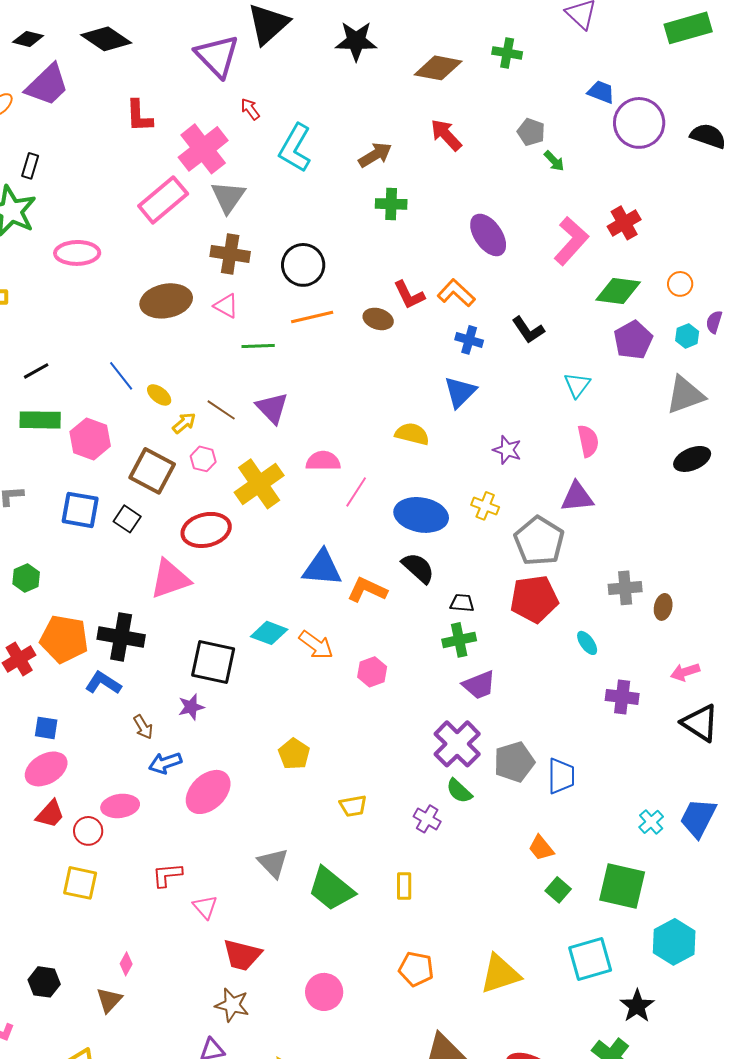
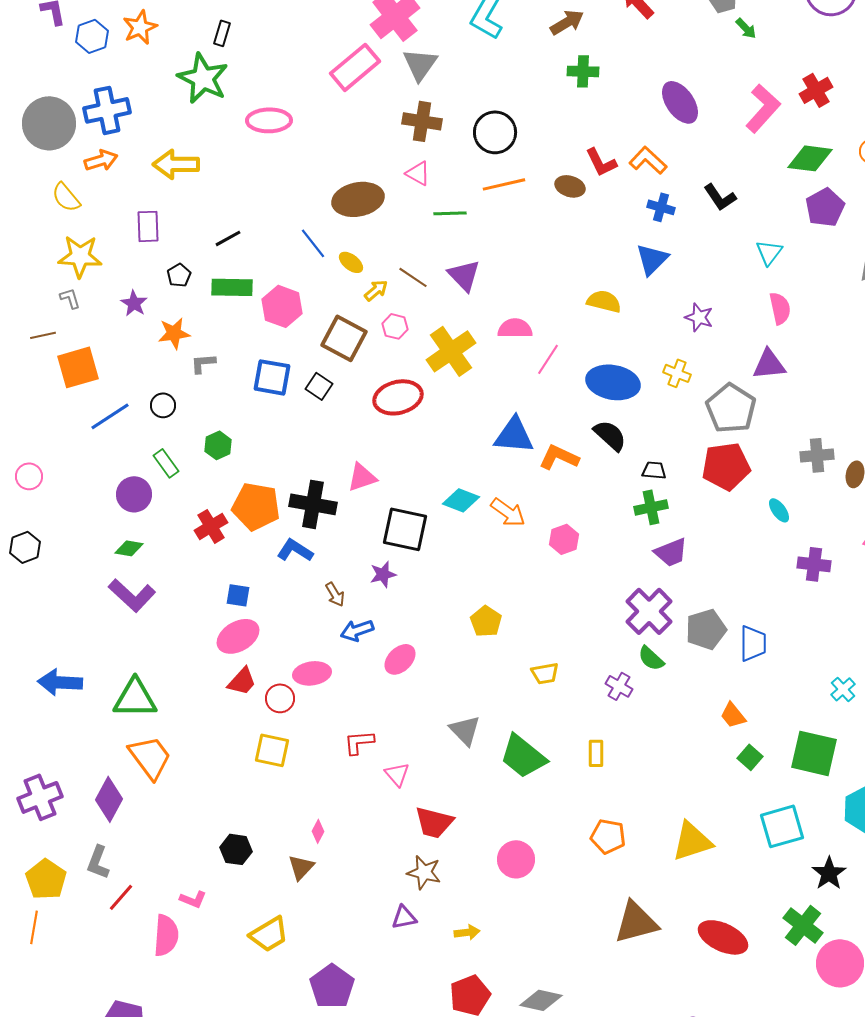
brown ellipse: (166, 301) -> (358, 199), moved
pink triangle: (170, 579) -> (362, 477), moved, size x0.7
pink ellipse: (208, 792) -> (400, 659), size x0.7

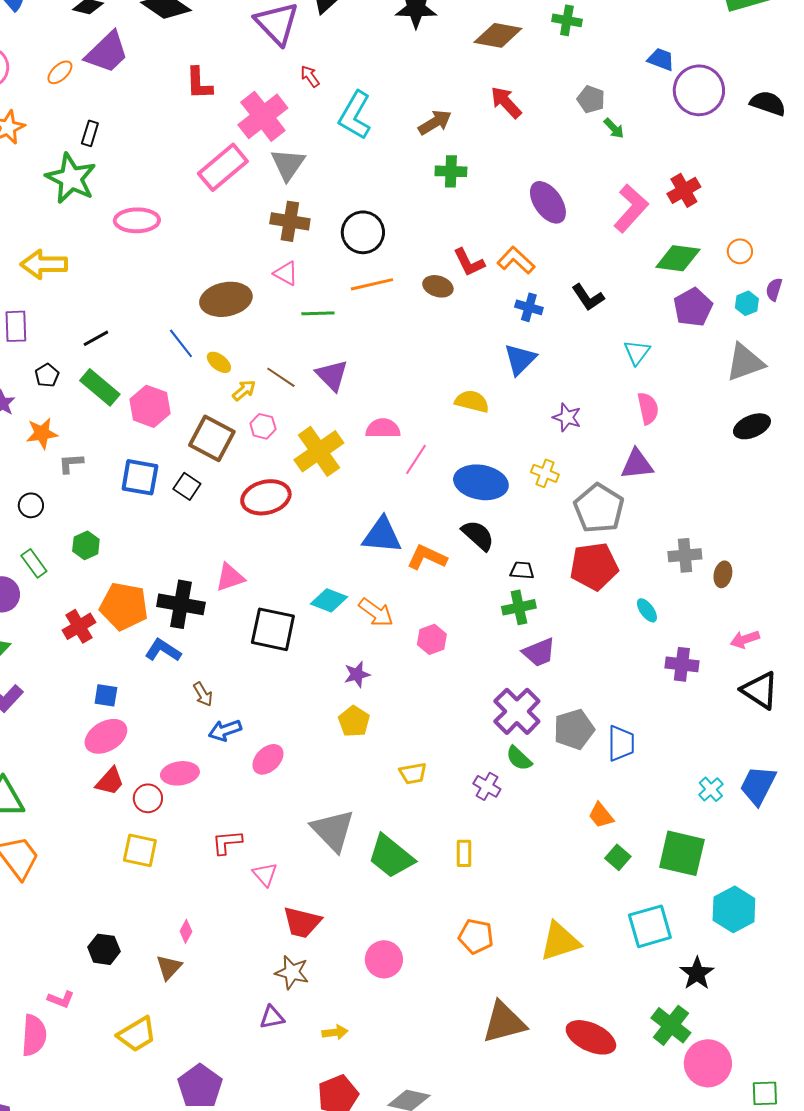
green rectangle: (232, 287) -> (100, 387), turned 39
purple star: (383, 574) -> (357, 674), moved
gray triangle: (465, 730) -> (333, 830), size x1.4

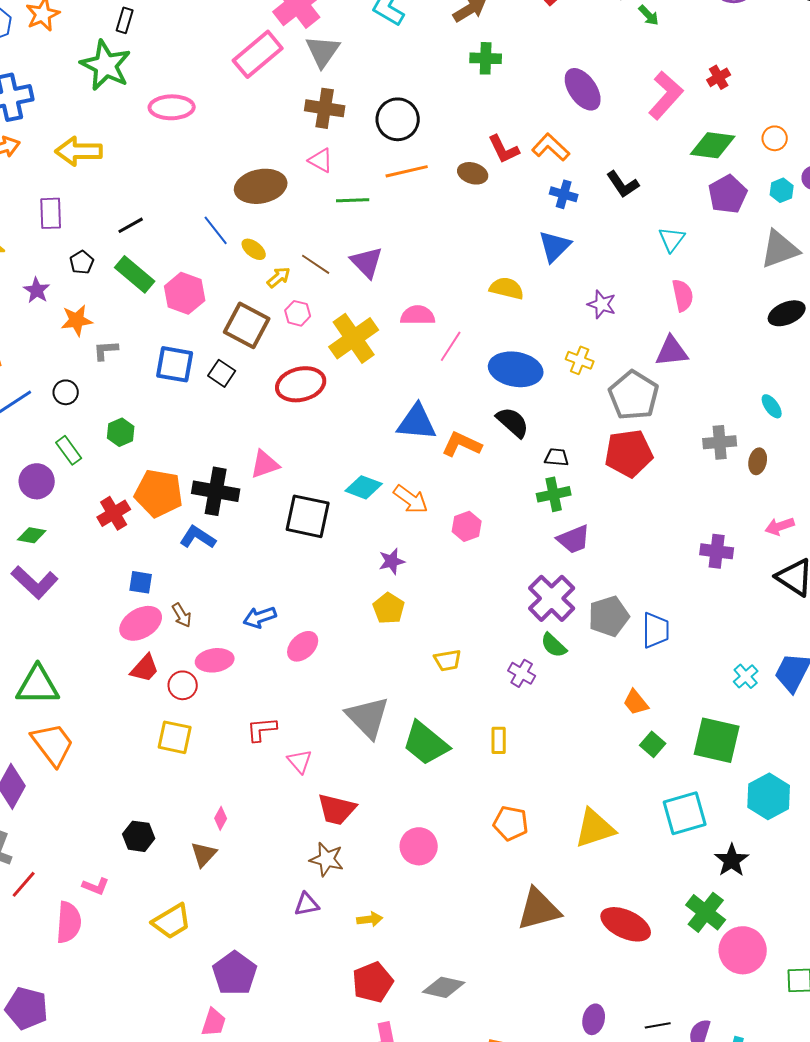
red cross: (684, 190) -> (719, 77), size x0.7
cyan ellipse: (647, 610) -> (772, 406), moved
brown arrow: (203, 694) -> (182, 615), moved

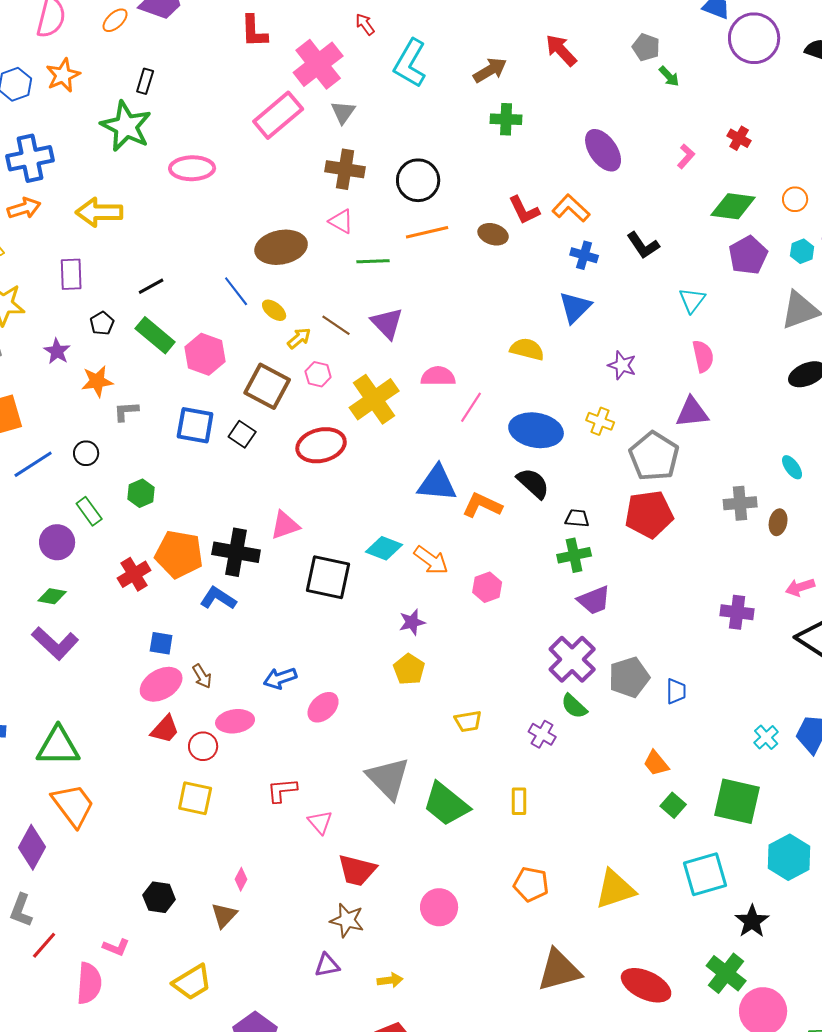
gray triangle: (323, 51) -> (343, 112), size x0.7
red cross: (719, 77) -> (739, 138), turned -30
pink L-shape: (666, 95) -> (686, 156), size x0.5
blue trapezoid: (656, 630) -> (676, 691), size x0.7

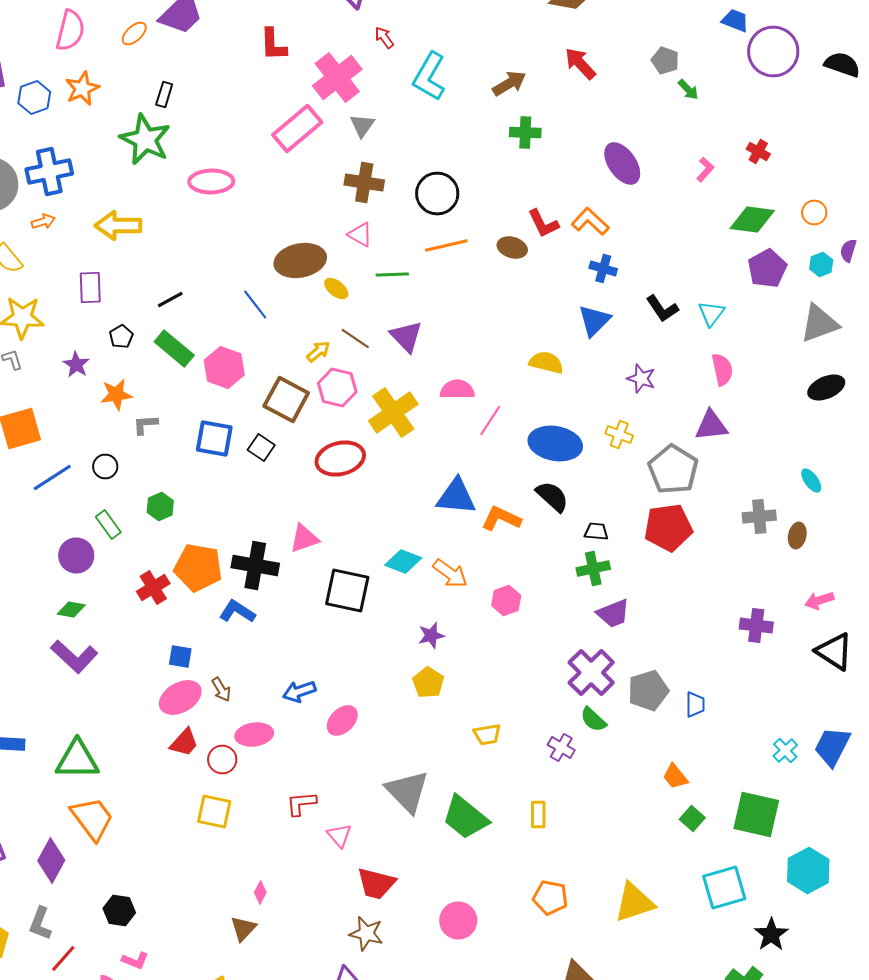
orange arrow: (24, 208) -> (43, 222), size x0.7
black L-shape: (643, 245) -> (662, 308), moved
yellow ellipse: (274, 310) -> (336, 288), moved
pink hexagon: (318, 374) -> (337, 388), size x1.5
black hexagon: (159, 897) -> (119, 910), moved

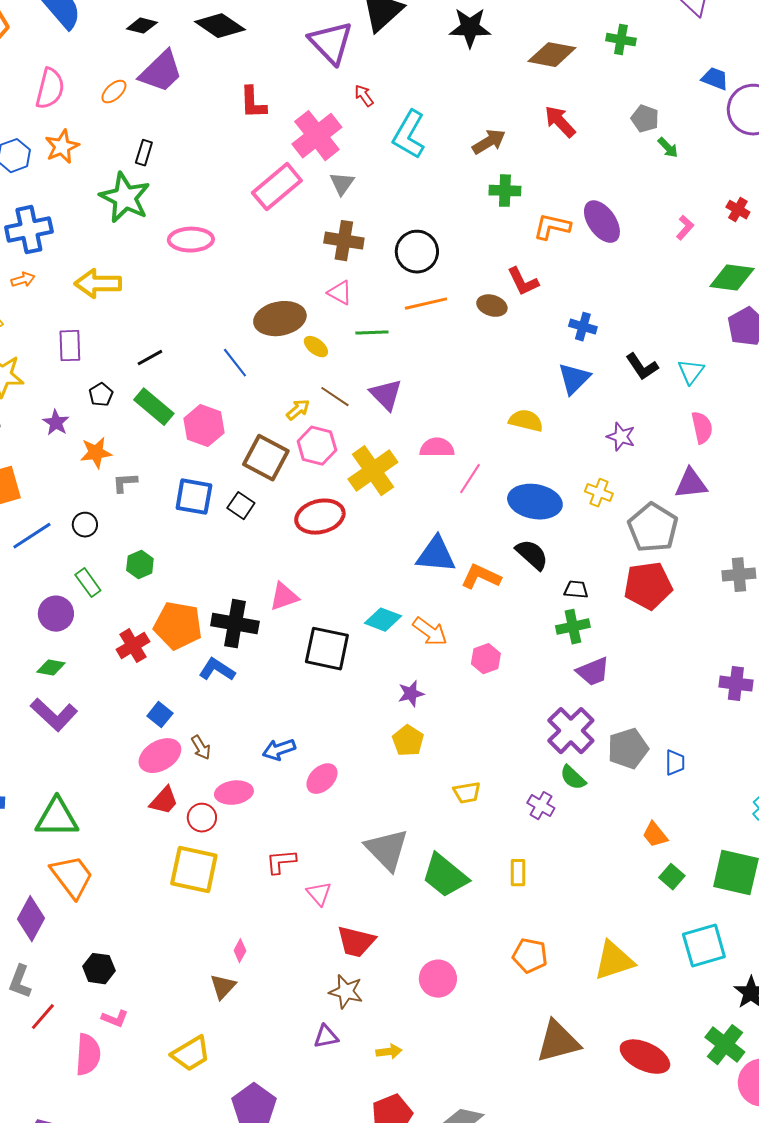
orange L-shape: (590, 222) -> (552, 227), moved, turned -30
blue square: (180, 656) -> (160, 715), turned 30
yellow square: (214, 812) -> (194, 870), size x1.4

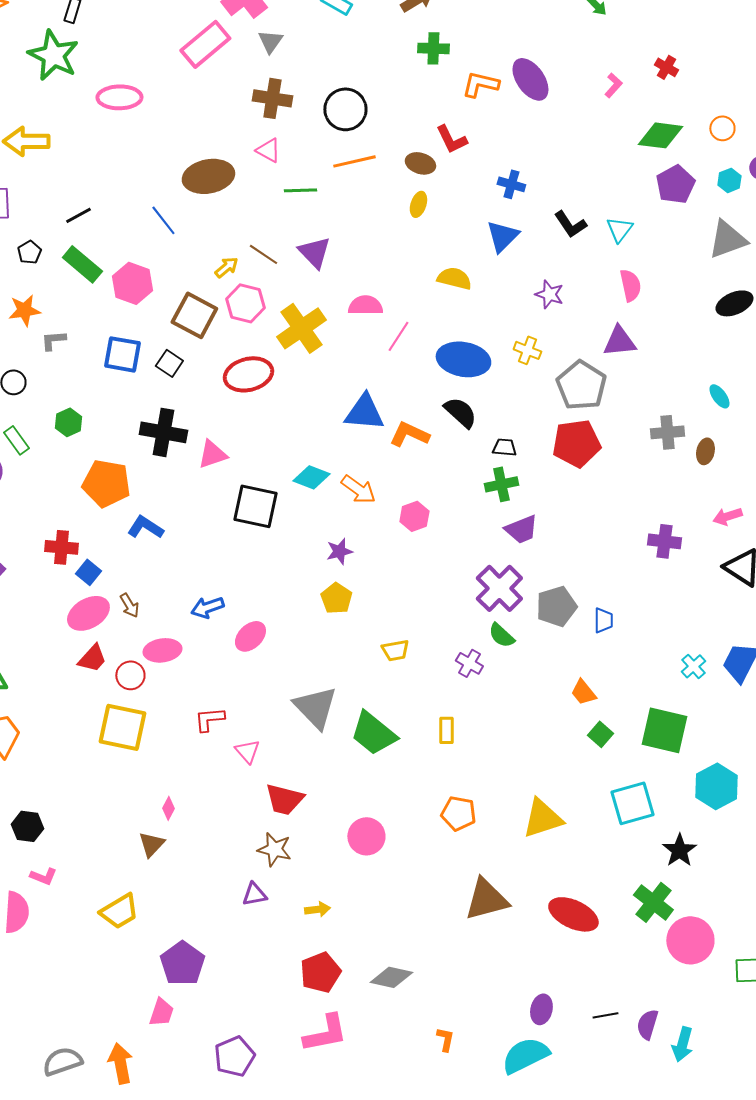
yellow ellipse: (316, 347) -> (418, 204), moved, turned 70
black cross: (235, 624) -> (163, 432), moved
red cross: (133, 646) -> (61, 547), moved, turned 36

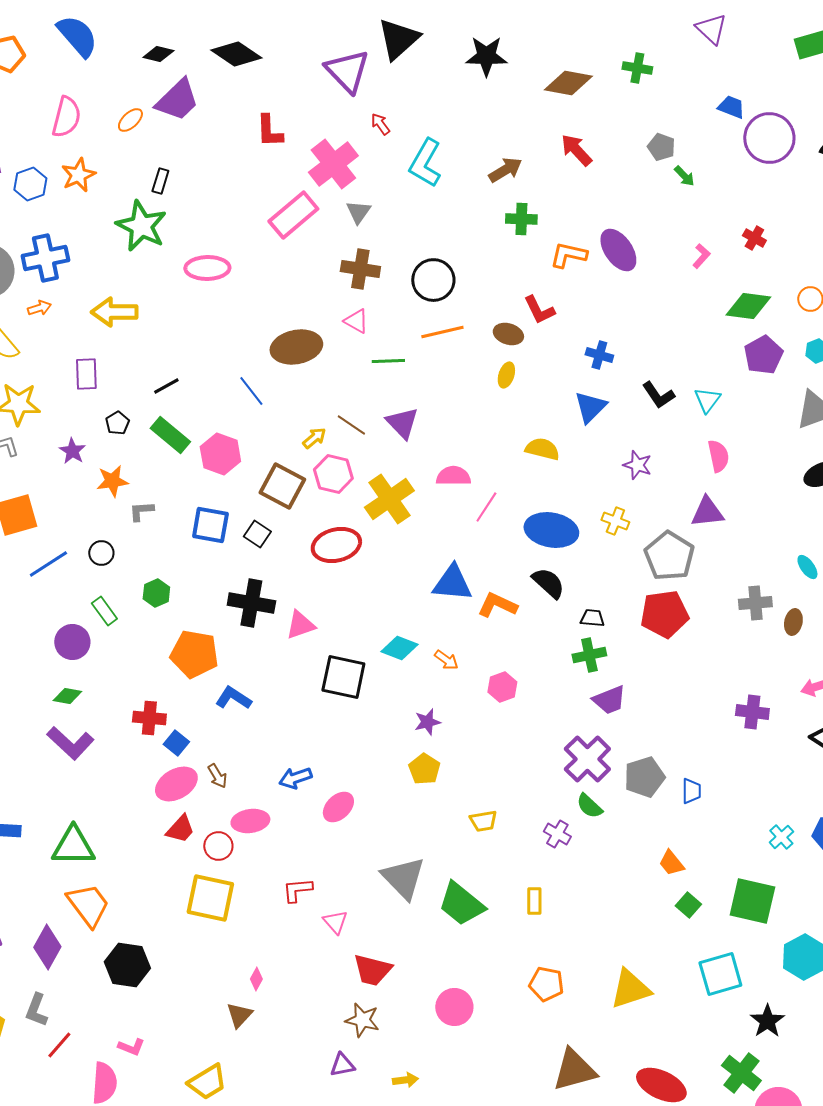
orange arrow: (358, 489) -> (446, 660), size x0.7
black hexagon: (27, 826) -> (127, 965), moved, size x1.4

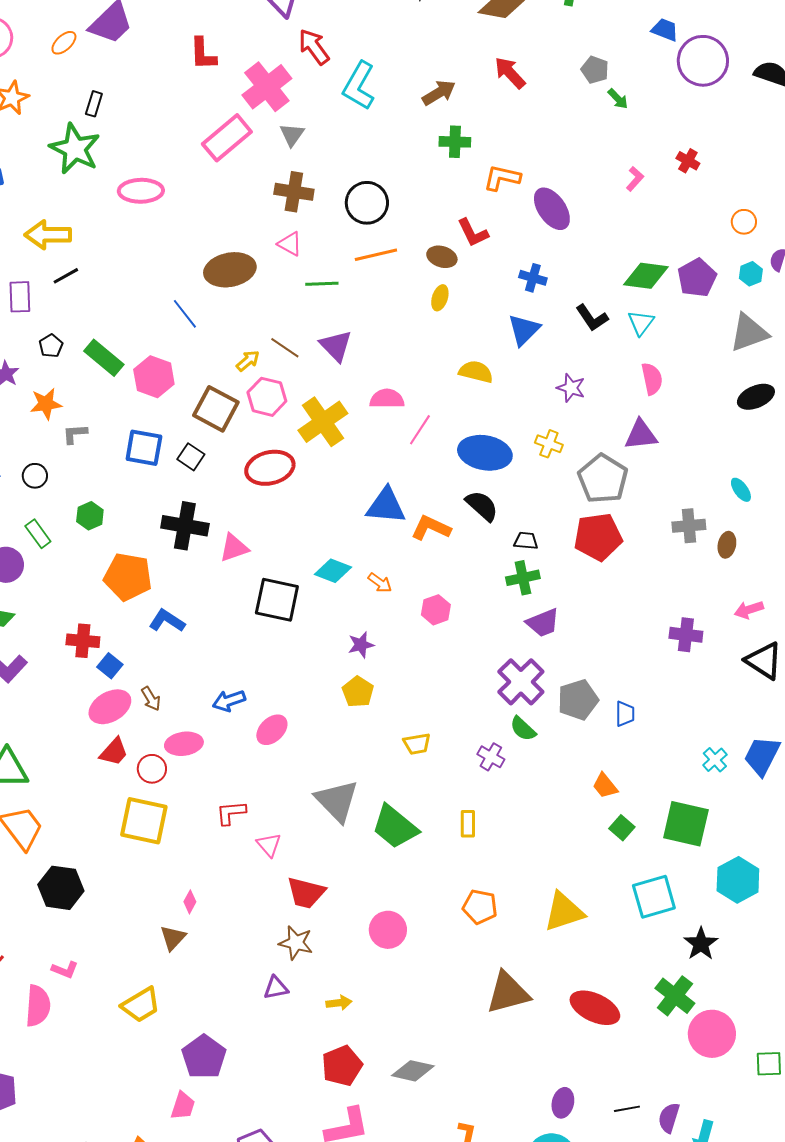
red arrow: (380, 124) -> (314, 47), size x1.6
purple ellipse: (618, 250) -> (552, 209), moved
green diamond: (748, 306) -> (646, 276), moved
black line: (166, 386) -> (66, 276), moved

